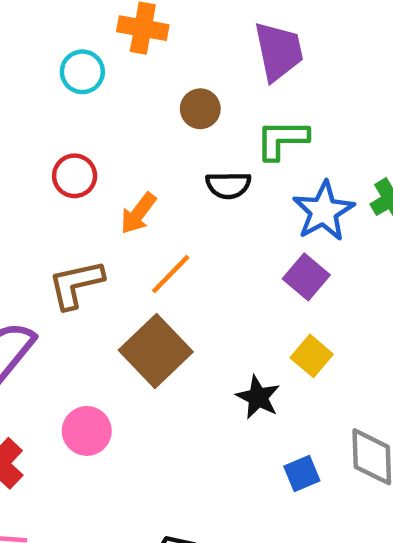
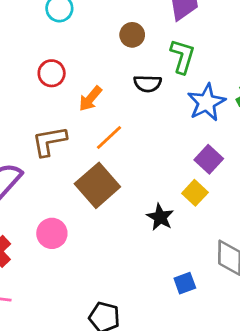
green L-shape: (282, 139) -> (182, 56), turned 104
purple square: (306, 277) -> (209, 159), moved
blue square: (302, 474) -> (185, 283), moved

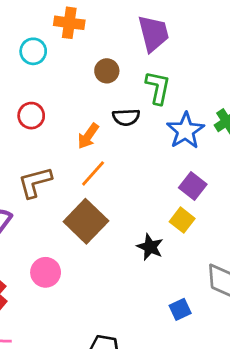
orange arrow: (90, 99) -> (88, 136), moved

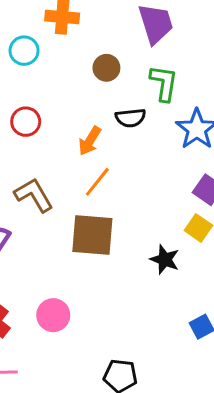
brown L-shape: (35, 182) -> (34, 195), turned 78
brown square: (86, 221) -> (92, 235), turned -36
pink circle: (46, 272) -> (53, 315), moved

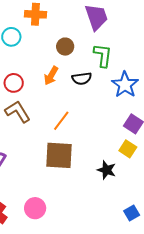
orange arrow: (90, 141) -> (51, 76), moved
brown L-shape: (34, 195) -> (18, 112), moved

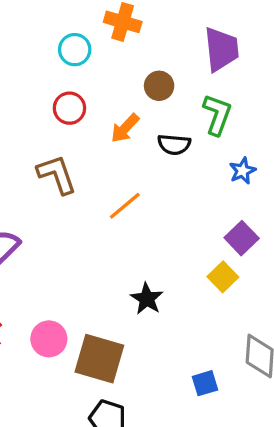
red circle: (14, 83) -> (69, 108), moved
blue star: (125, 85) -> (243, 171), size x0.6
brown square: (59, 155) -> (99, 359), moved
black star: (107, 170) -> (147, 299), moved

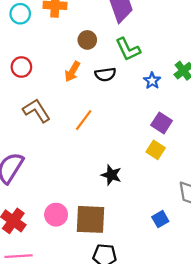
cyan circle: (75, 50) -> (20, 14), moved
red circle: (69, 108) -> (21, 67), moved
green L-shape: (217, 115) -> (128, 49), turned 148

